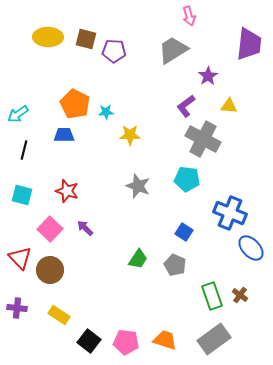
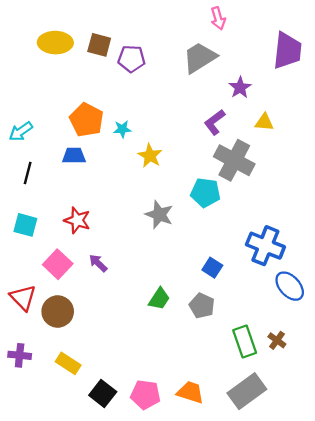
yellow star: (130, 135) -> (150, 156), turned 30
cyan pentagon: (187, 179) -> (205, 193), moved

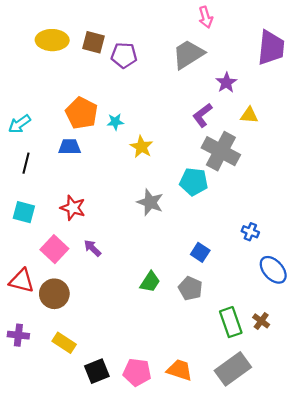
blue cross: (265, 246) -> (250, 232), size x0.5
red triangle: (23, 298) -> (22, 281), turned -32
black square: (103, 393) -> (97, 371), turned 30

